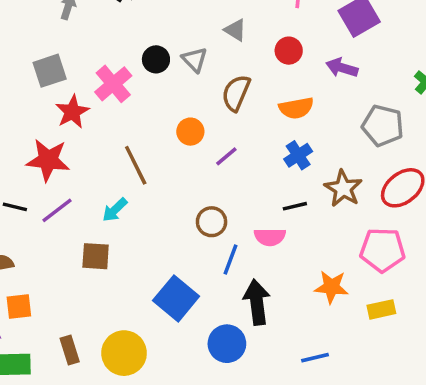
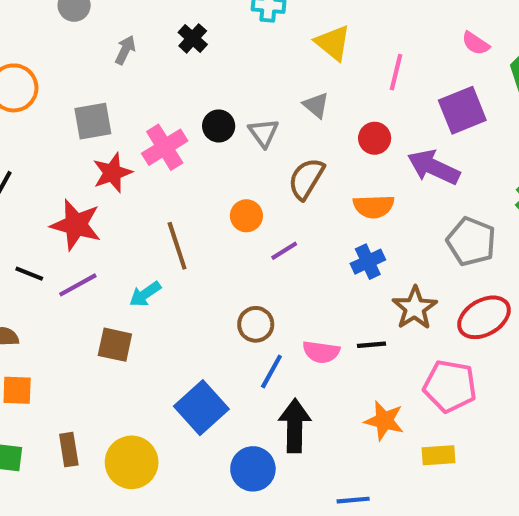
purple arrow: (342, 68) -> (434, 167), size x1.4
black line: (295, 206) -> (371, 345), moved

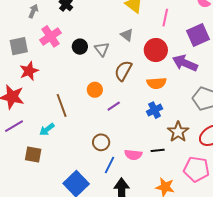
red circle: (375, 138) -> (156, 50), size x1.5
pink cross: (165, 147) -> (51, 36), moved

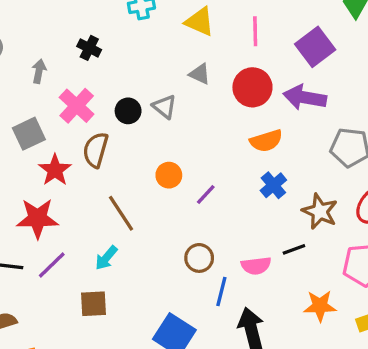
brown semicircle: (123, 71) -> (96, 150), moved

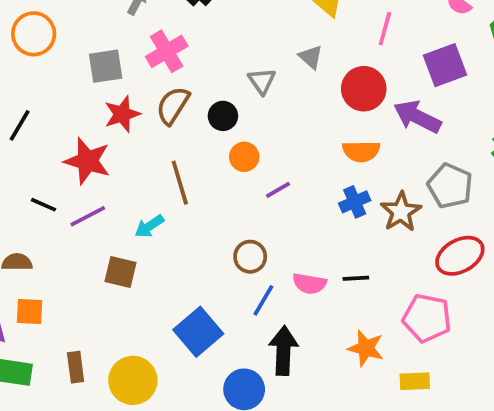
black circle: (128, 111) -> (223, 116), moved
brown star: (320, 211) -> (401, 212), moved

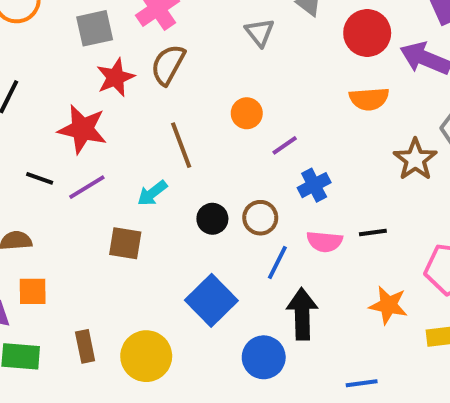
black circle: (223, 116) -> (212, 219), moved
blue cross: (355, 202) -> (314, 185), moved

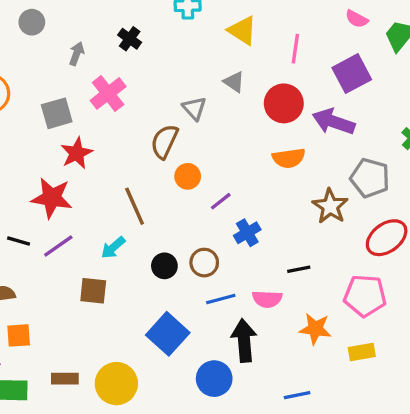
brown semicircle: (168, 65) -> (164, 142), moved
pink semicircle: (325, 242) -> (267, 299), moved
blue line: (277, 263) -> (221, 299), turned 52
brown rectangle: (85, 346) -> (65, 379), turned -75

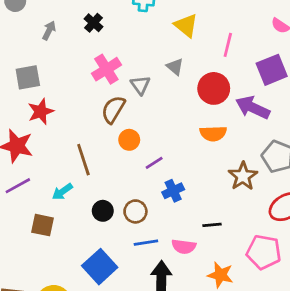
pink cross: (108, 93) -> (106, 69), moved

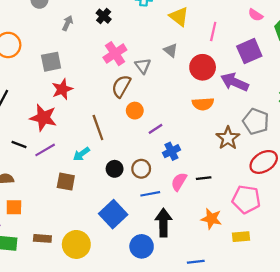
pink semicircle: (184, 247) -> (179, 182), moved, turned 114

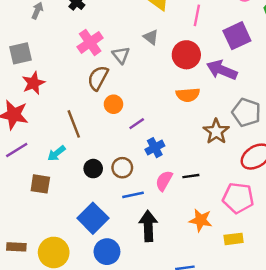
blue circle: (142, 246) -> (107, 252), moved

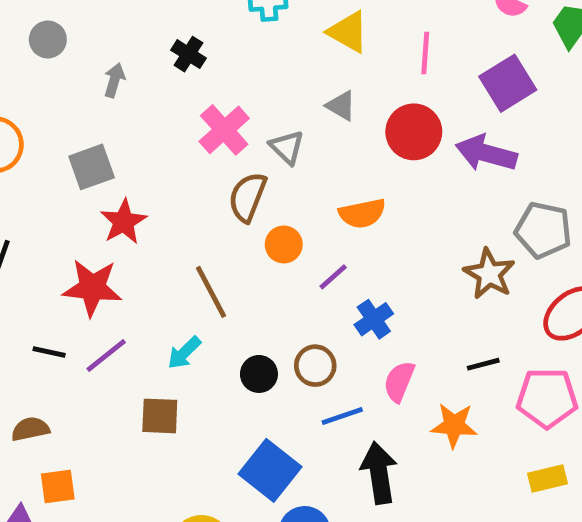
orange semicircle: (188, 95) -> (362, 213), moved
black line: (191, 176) -> (483, 364), moved
orange star: (201, 220) -> (454, 425), moved

